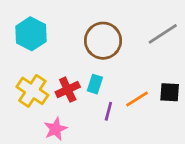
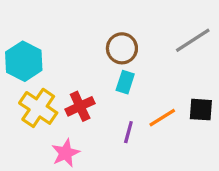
cyan hexagon: (31, 34) -> (24, 61), moved
brown circle: (103, 41) -> (122, 48), size x0.7
cyan rectangle: (95, 84) -> (125, 82), moved

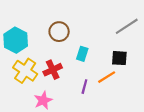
brown circle: (122, 48) -> (59, 32), moved
black square: (201, 110) -> (119, 58), moved

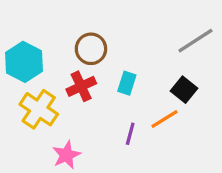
black square: (119, 58) -> (184, 90), turned 35
red cross: (53, 70) -> (81, 86), moved

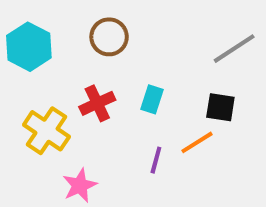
brown circle: (91, 49) -> (109, 37), moved
cyan hexagon: (24, 62) -> (29, 47), moved
black square: (184, 90) -> (220, 107), turned -30

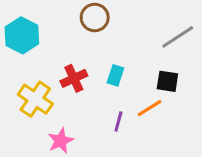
brown circle: (109, 37) -> (95, 18), moved

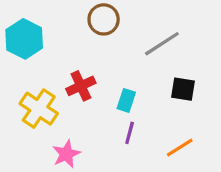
gray line: (178, 37) -> (162, 44), moved
cyan rectangle: (115, 75) -> (126, 100), moved
orange line: (150, 108) -> (180, 147), moved

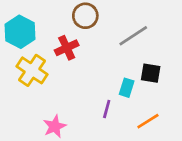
red cross: (81, 86) -> (67, 48), moved
cyan rectangle: (126, 100) -> (127, 88), moved
yellow cross: (39, 109) -> (32, 70), moved

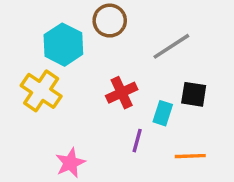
cyan hexagon: (20, 32) -> (63, 45), moved
red cross: (67, 48) -> (122, 93), moved
orange line: (148, 121) -> (190, 156), turned 30

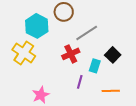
gray line: (171, 46) -> (87, 33), moved
black square: (194, 94) -> (113, 55), turned 35

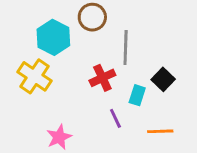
gray line: (87, 33) -> (126, 47), turned -55
purple line: (80, 82) -> (115, 118), turned -40

